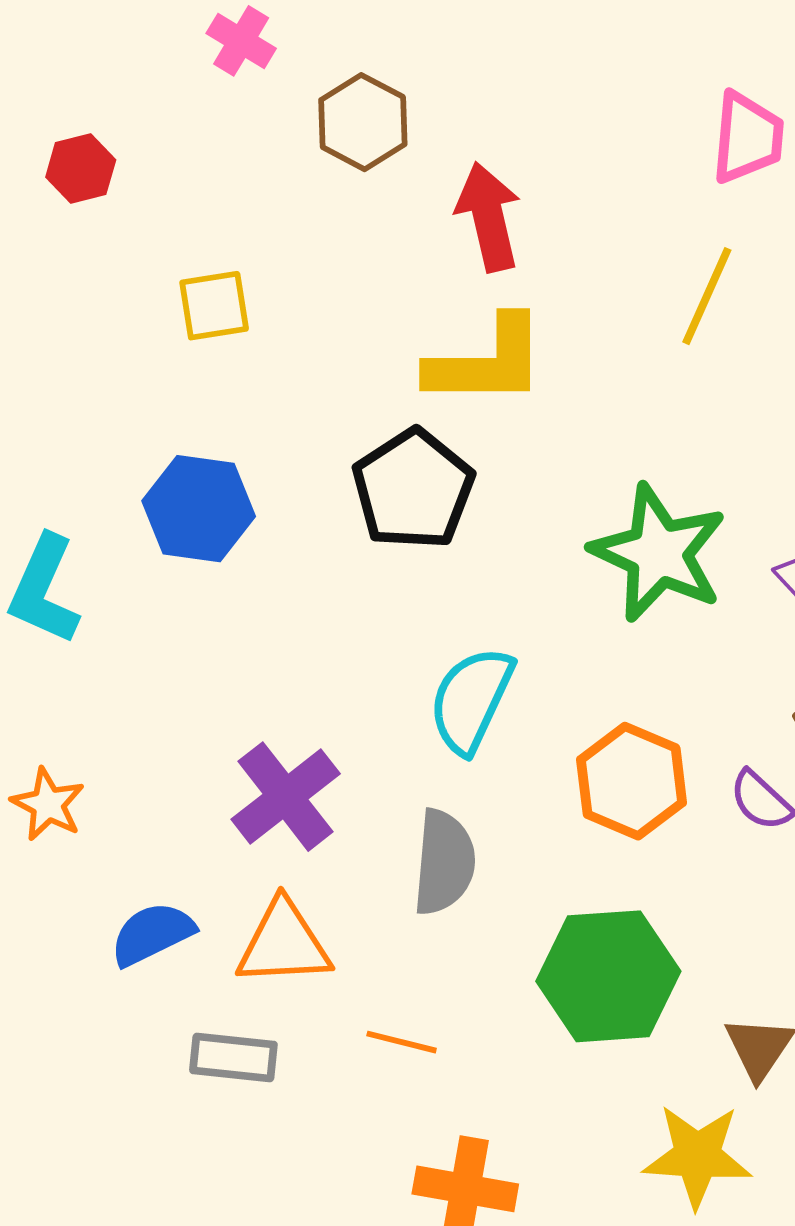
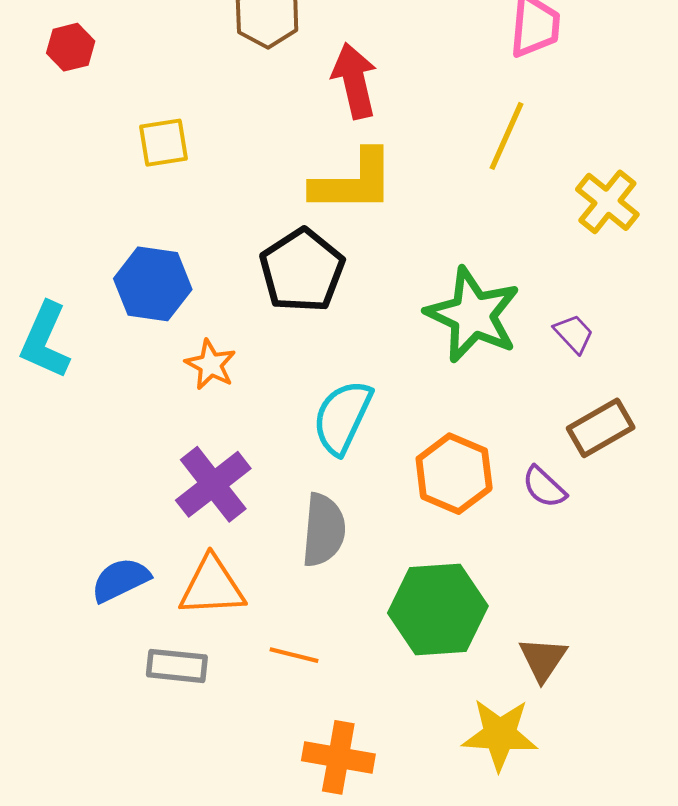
orange star: (48, 804) -> (211, 365), moved

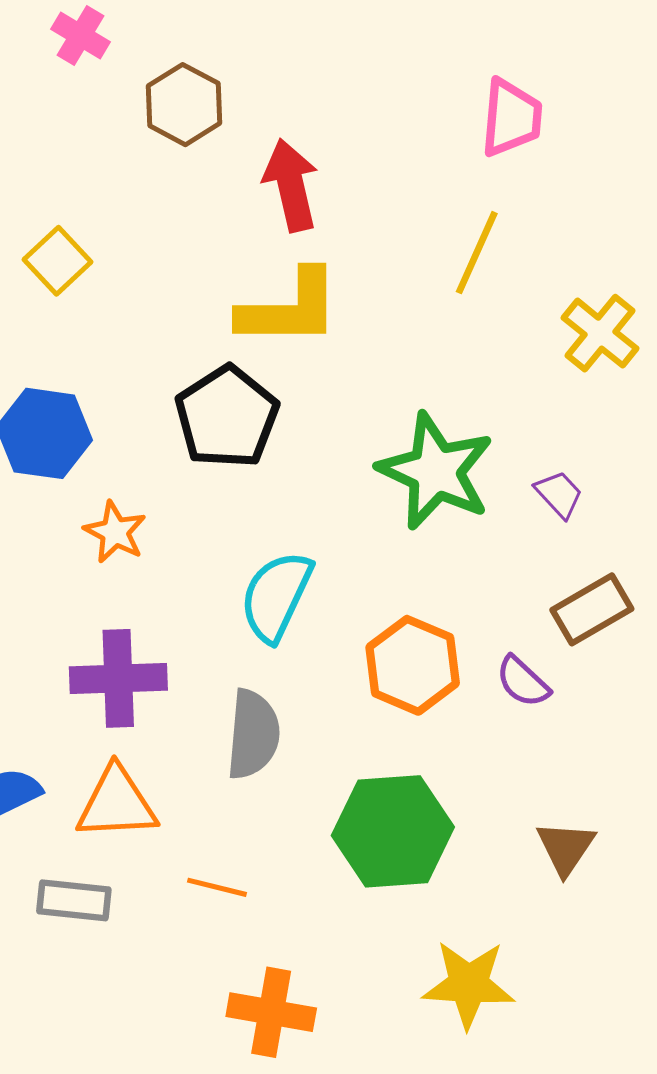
yellow square: (163, 143) -> (57, 261), turned -34
purple cross: (213, 484) -> (118, 678), turned 36
brown triangle: (543, 659) -> (566, 848), moved

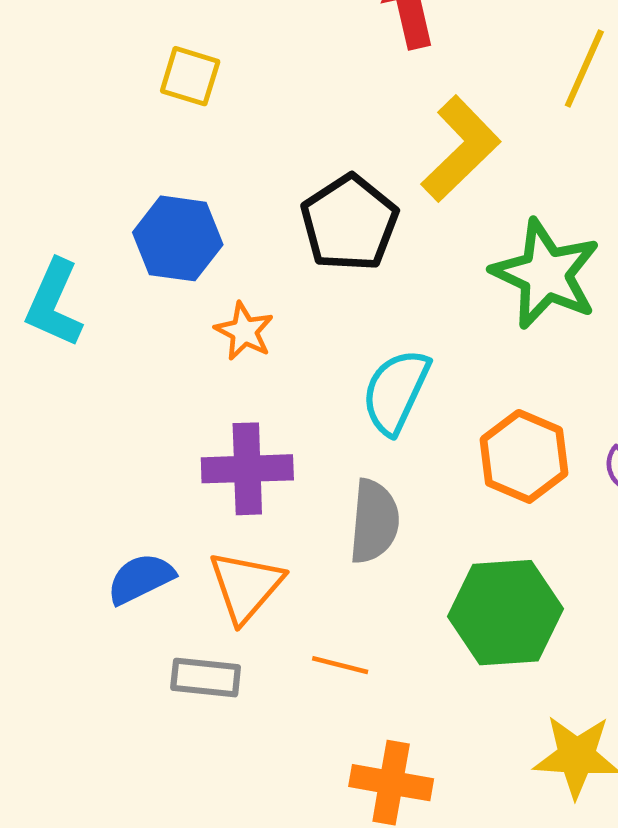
yellow square: (57, 261) -> (190, 76), turned -30
yellow L-shape: (289, 308) -> (461, 149), moved, turned -44
orange triangle: (117, 803) -> (246, 586), turned -46

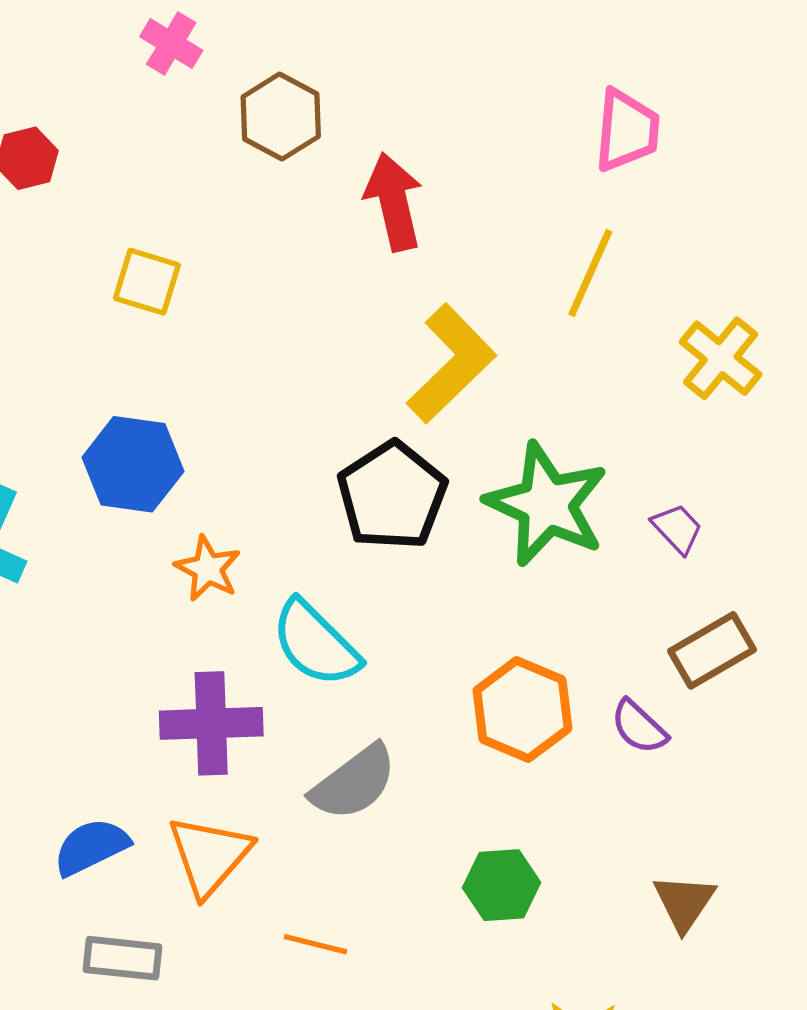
black pentagon: (349, 223) -> (392, 496), moved
cyan semicircle: (396, 392) -> (316, 643), moved, turned -70
gray semicircle: (374, 521) -> (354, 783), turned 48
green hexagon: (505, 613) -> (502, 885), size x0.6
gray rectangle: (206, 678) -> (123, 958), moved

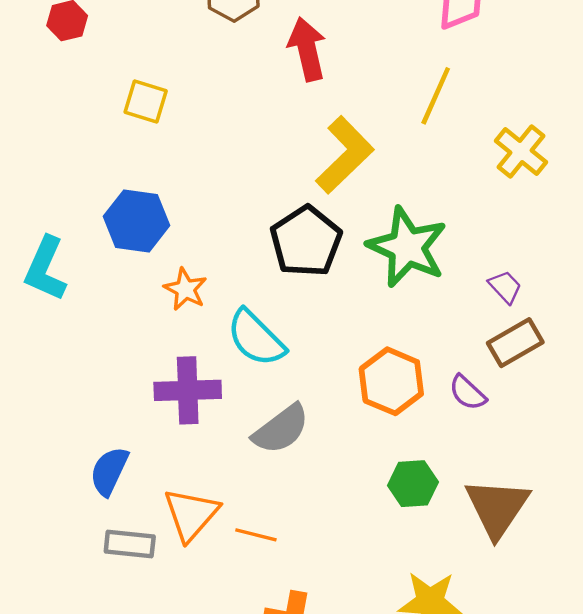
purple trapezoid: (677, 529) -> (505, 287), moved
blue semicircle: (91, 847) -> (109, 471), turned -39
orange triangle: (209, 856) -> (191, 514), moved
green hexagon: (502, 885) -> (413, 484), moved
brown triangle: (684, 902) -> (497, 508), size x1.6

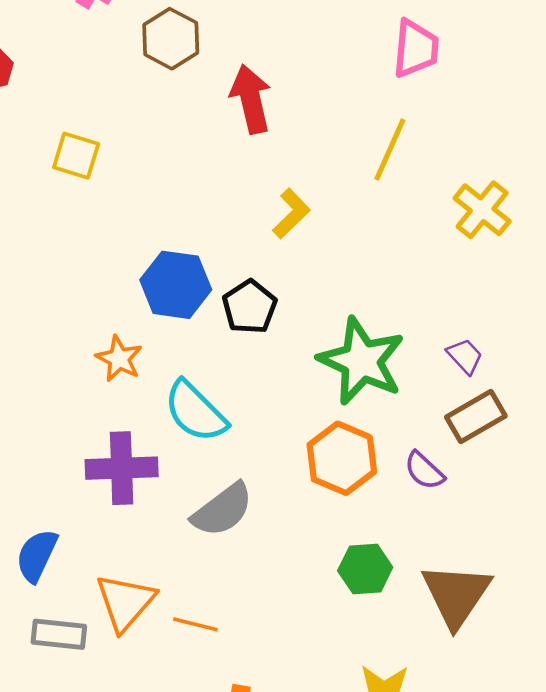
yellow L-shape: (345, 155) -> (291, 213), size x0.6
blue hexagon: (137, 221) -> (176, 285), moved
black pentagon: (306, 241) -> (250, 307), size x0.7
green star: (407, 247) -> (362, 361), moved

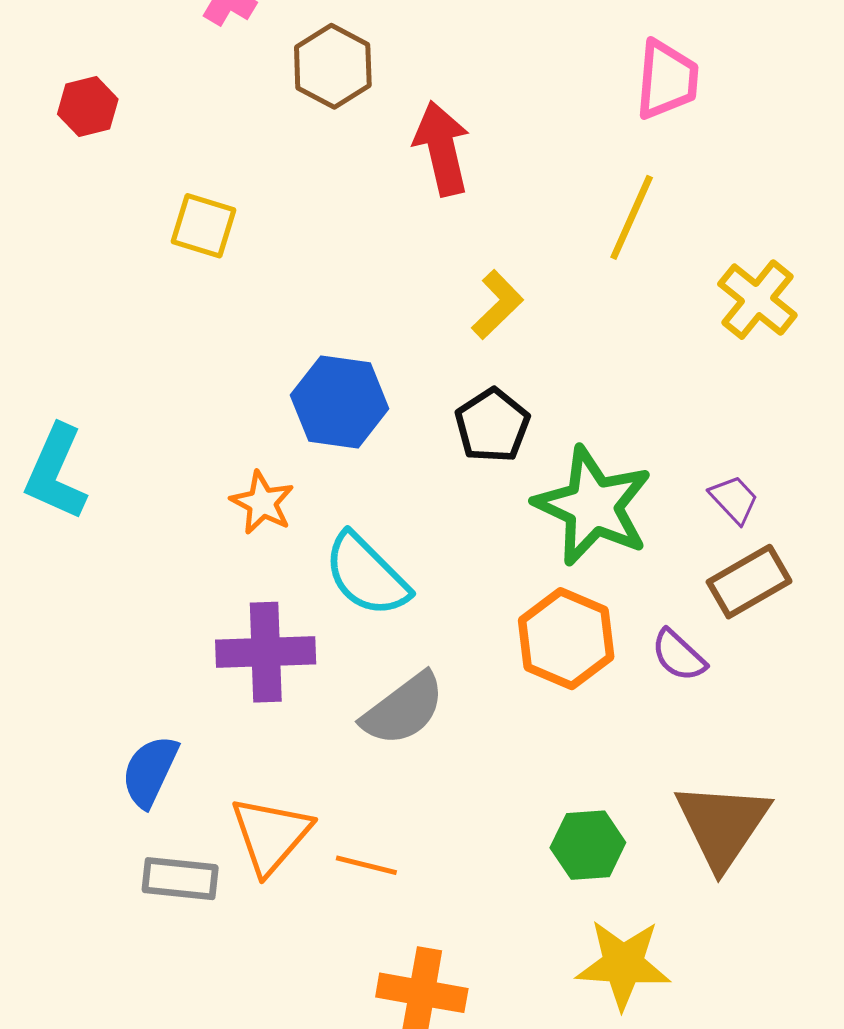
black pentagon: (250, 307) -> (492, 425), moved
green hexagon: (365, 569) -> (588, 845), moved

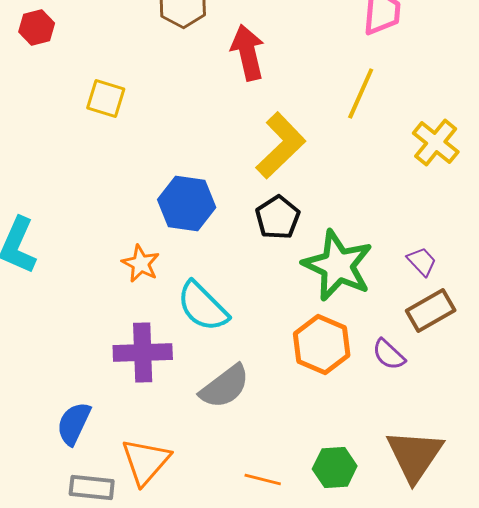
yellow L-shape: (497, 305) -> (281, 146), size x1.6
orange line: (366, 865) -> (263, 480), moved

